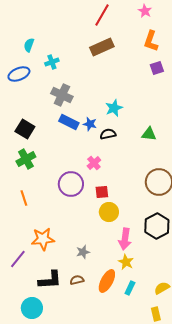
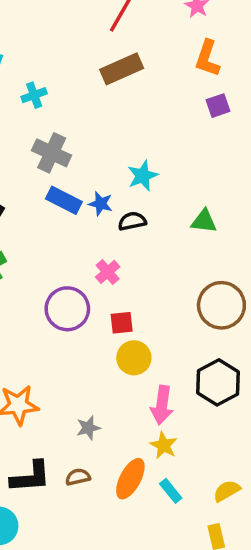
cyan rectangle: (130, 288) -> (171, 491), turned -64

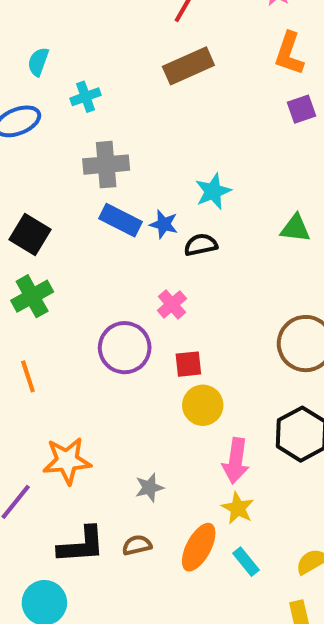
gray cross: (52, 153) -> (106, 165), turned -30
green triangle: (204, 221) -> (295, 228), moved

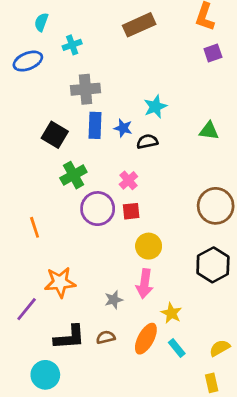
blue rectangle: (121, 220) -> (95, 125), turned 65
black square: (30, 235) -> (55, 135), moved
green cross: (32, 296) -> (73, 175), moved
red square: (188, 364) -> (131, 211), moved
pink arrow: (236, 461) -> (145, 284), moved

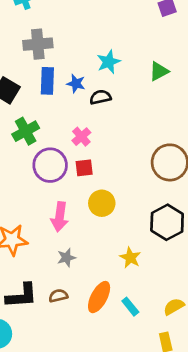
green triangle: (209, 131) -> (159, 71), moved, turned -35
pink arrow: (145, 284) -> (60, 217), moved
yellow star: (171, 313) -> (130, 258), moved

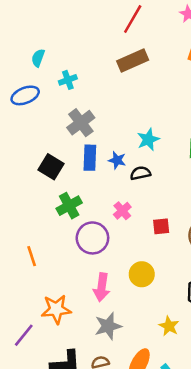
gray cross: (38, 44) -> (81, 123), turned -32
red square: (84, 168) -> (161, 226), moved
gray star: (66, 258) -> (108, 326), size x1.5

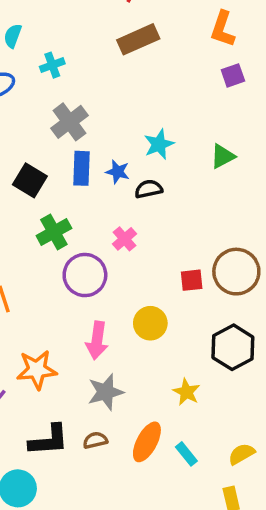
red square: (161, 226) -> (192, 280), moved

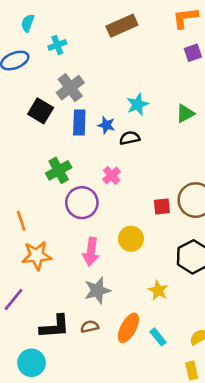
orange L-shape: (223, 29) -> (185, 18), turned 64
black square: (30, 180) -> (41, 111), moved
orange star: (37, 370) -> (37, 256), moved

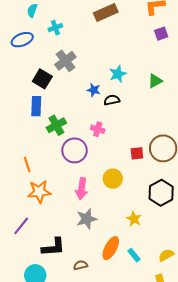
blue rectangle: (79, 123) -> (36, 106), moved
pink cross: (112, 175) -> (98, 129), turned -32
brown semicircle: (90, 327) -> (81, 265), moved

